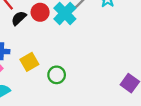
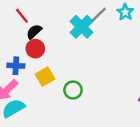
red circle: (40, 12) -> (35, 49), moved

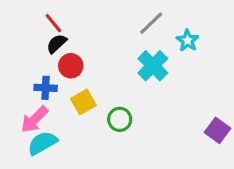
cyan star: (125, 12) -> (188, 41), moved
cyan cross: (82, 27) -> (153, 66), moved
black semicircle: (34, 32) -> (57, 44), moved

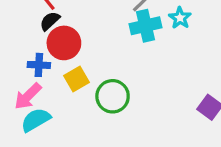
red circle: (71, 66) -> (64, 43), size x1.4
cyan cross: (153, 66) -> (145, 26), moved, turned 32
green circle: (120, 119) -> (113, 96), size x1.4

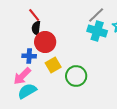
black semicircle: (50, 21) -> (36, 28), turned -40
cyan cross: (145, 26) -> (97, 31), turned 30

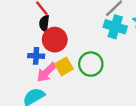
pink arrow: (22, 76) -> (47, 72), moved
green circle: (76, 76) -> (91, 64), moved

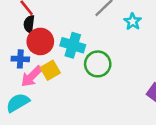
cyan cross: (115, 27) -> (73, 45), moved
green circle: (91, 64) -> (98, 64), moved

